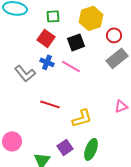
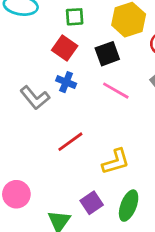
pink line: (71, 66) -> (116, 91), moved
red line: (50, 104) -> (70, 142), turned -54

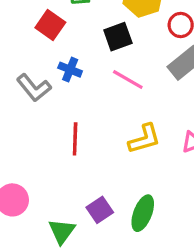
red square: (65, 48) -> (50, 25), moved
red line: (70, 142) -> (75, 139), turned -52
yellow L-shape: (116, 162) -> (144, 139), moved

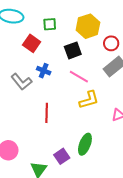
yellow L-shape: (144, 139) -> (89, 100), moved
green ellipse: (143, 213) -> (85, 144), moved

